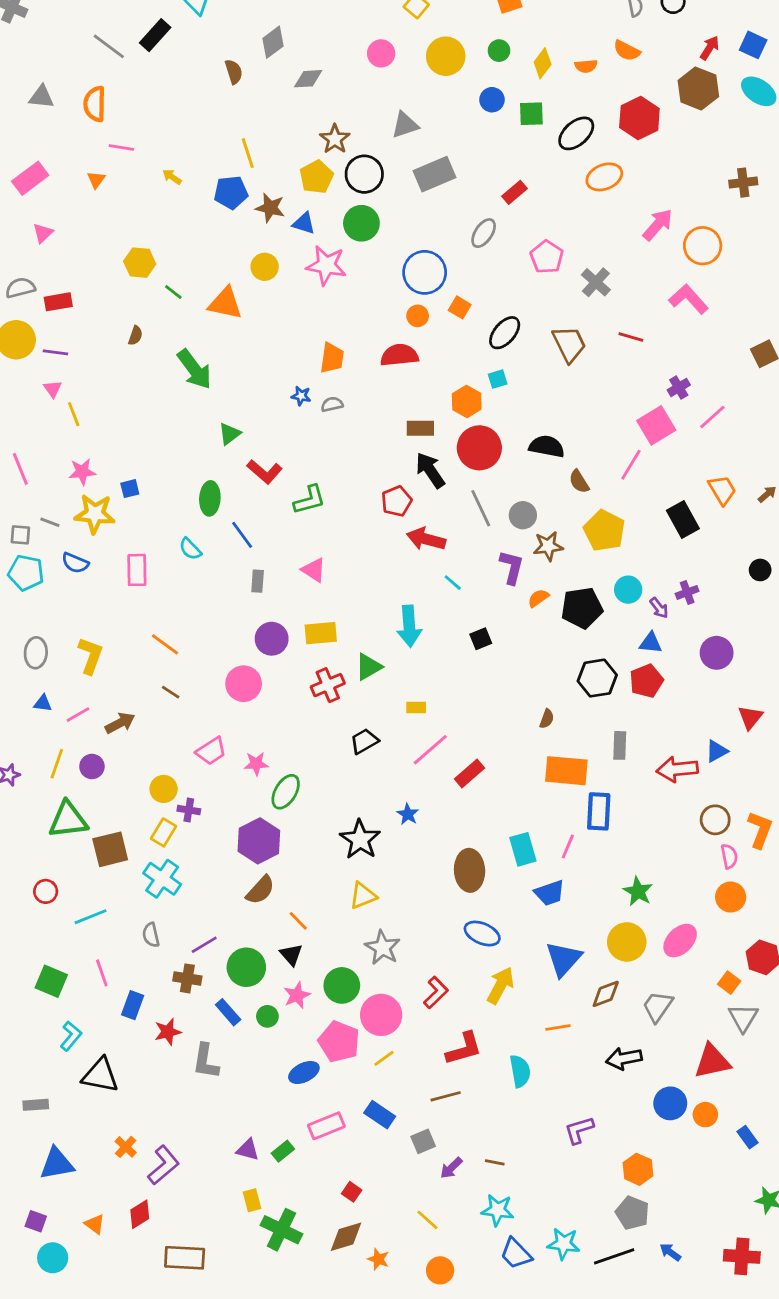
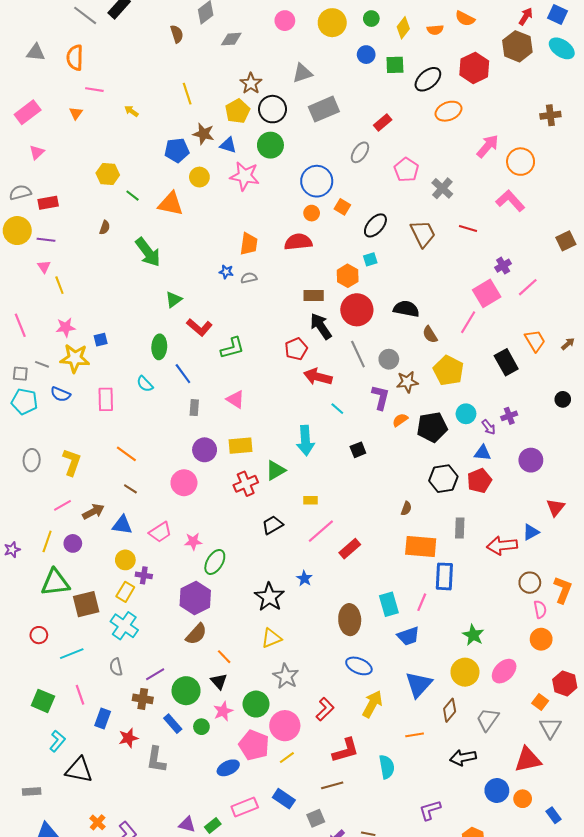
blue pentagon: (231, 192) -> (177, 150), moved
blue triangle: (43, 703) -> (122, 525), moved, size x1.5
brown diamond: (606, 994) -> (450, 710), turned -30

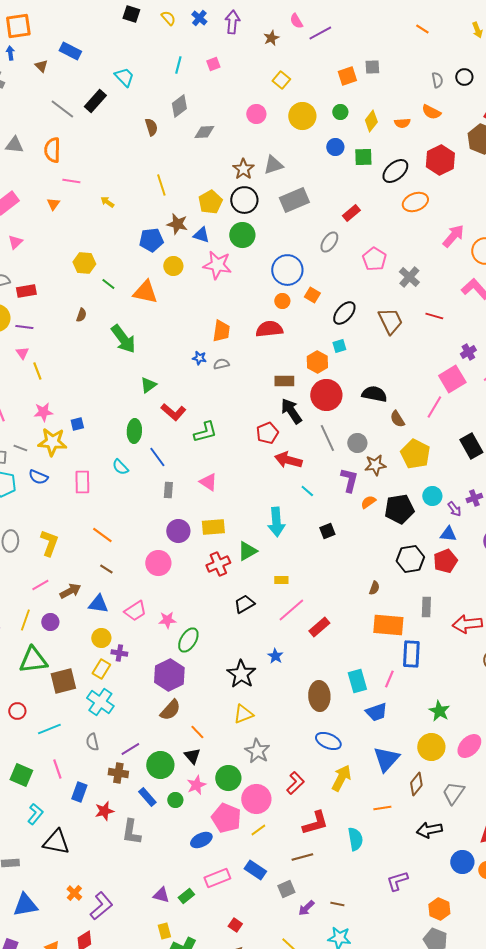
brown star: (251, 83) -> (243, 169), moved

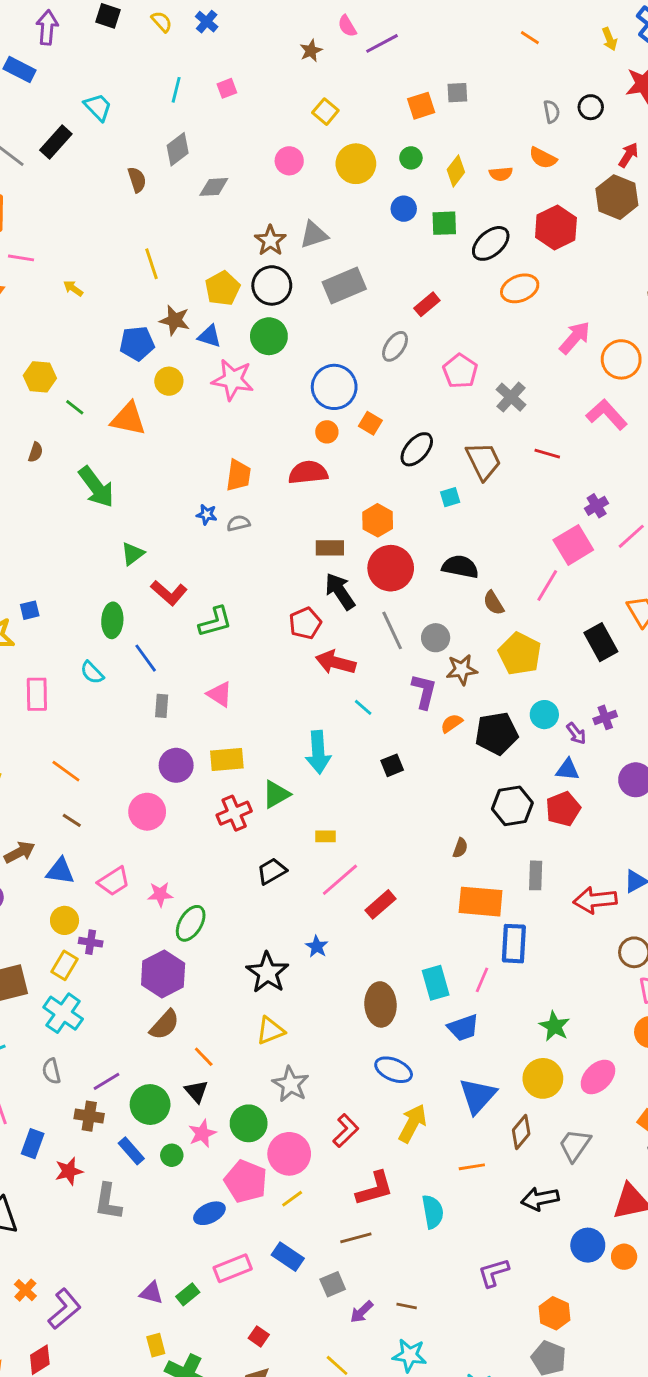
purple arrow: (232, 22) -> (47, 27), moved
cyan square: (339, 346) -> (450, 497), moved

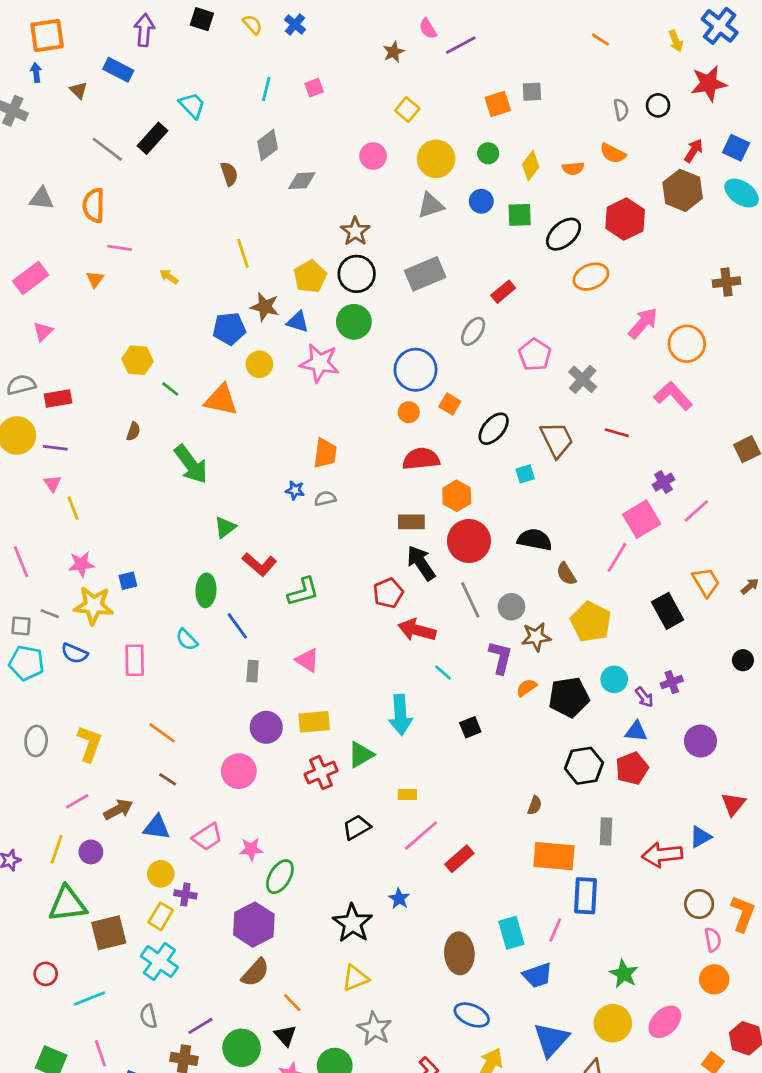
gray triangle: (314, 235) -> (431, 205), moved
red semicircle: (308, 472) -> (421, 459), moved

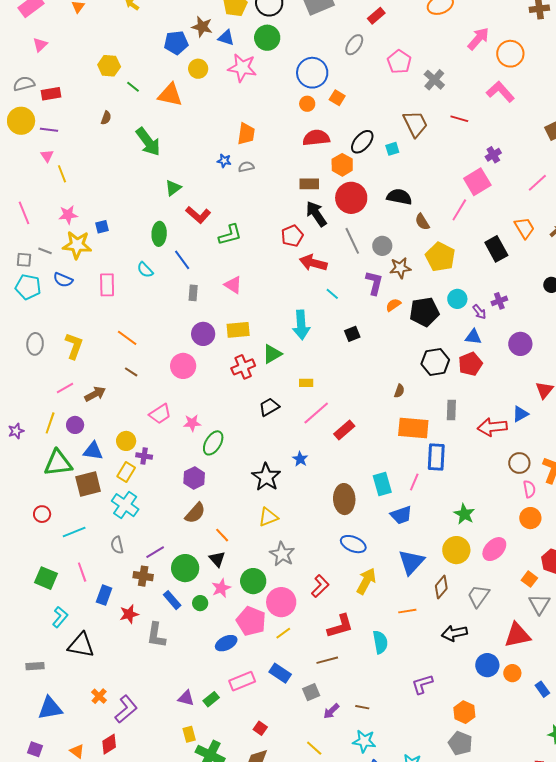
black ellipse: (494, 429) -> (362, 142), moved
pink line: (696, 511) -> (537, 183), moved
blue triangle: (157, 827) -> (93, 451), moved
purple hexagon: (254, 925) -> (194, 478), size x0.7

